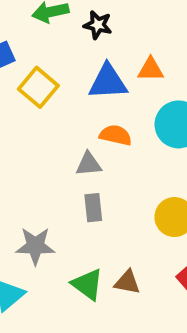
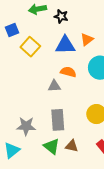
orange triangle: (151, 69) -> (87, 40), turned -40
gray rectangle: (93, 208) -> (58, 120), moved, size x1.5

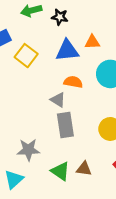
orange triangle: (87, 40) -> (92, 42), turned 40
gray triangle: (54, 86) -> (58, 100), turned 40
gray rectangle: (58, 120) -> (65, 125), moved

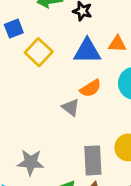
orange semicircle: (73, 82) -> (91, 88), turned 132
gray rectangle: (65, 125) -> (93, 160), moved

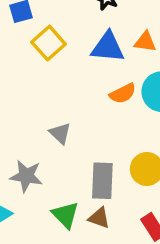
orange semicircle: (91, 88) -> (123, 93), moved
gray triangle: (71, 107) -> (60, 133), moved

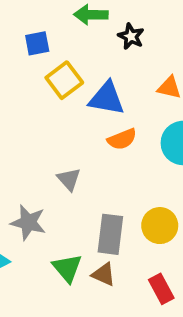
blue triangle: (108, 47) -> (107, 98), moved
orange semicircle: (123, 93) -> (122, 139), moved

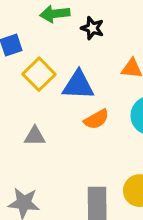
gray triangle: (69, 179) -> (35, 136), moved, turned -40

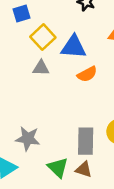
gray triangle: (35, 136) -> (41, 68), moved

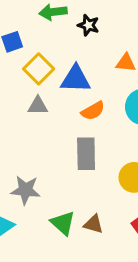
gray rectangle: (86, 141) -> (86, 154), moved

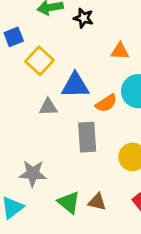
blue triangle: (76, 79) -> (75, 85), moved
gray triangle: (38, 106) -> (48, 107), moved
orange semicircle: (93, 111) -> (106, 103), moved

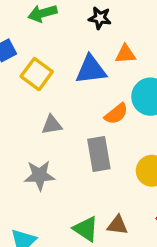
black star: (84, 18) -> (100, 18), moved
blue triangle: (75, 85) -> (91, 70), moved
gray star: (33, 173) -> (39, 175), moved

